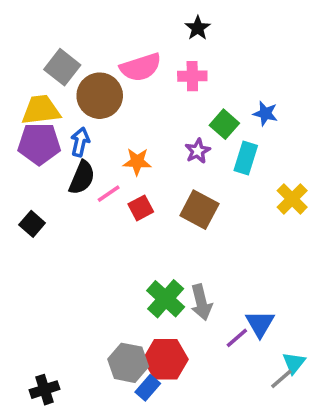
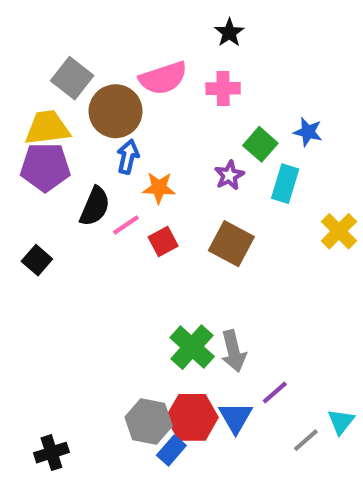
blue arrow: (80, 142) -> (128, 157), moved
blue triangle: (260, 324) -> (236, 417), moved
gray line: (281, 379) -> (306, 440), moved

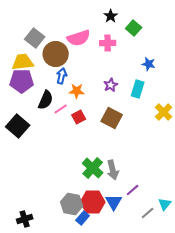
green square: (260, 144) -> (134, 28), moved
black square: (37, 260) -> (18, 126), size x1.6

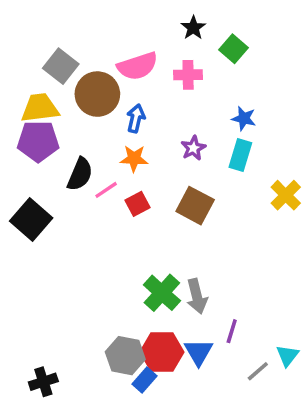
blue star: (149, 64) -> (244, 118), moved
blue arrow: (62, 76) -> (136, 118), moved
purple line: (133, 190) -> (232, 331), turned -32

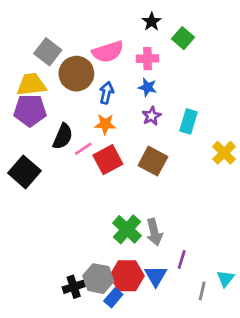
blue star: (244, 118) -> (147, 87), moved
red square: (137, 204) -> (108, 160), size x1.5
gray line: (258, 371) -> (202, 291), turned -36
black cross: (43, 382) -> (74, 287), moved

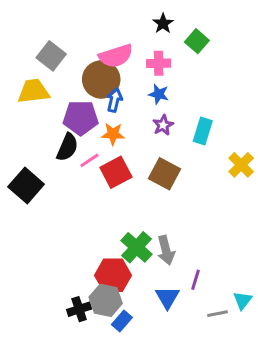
brown circle: (76, 74) -> (101, 79), moved
purple pentagon: (30, 110) -> (81, 118), moved
red hexagon: (127, 276) -> (113, 275), moved
gray line: (202, 291) -> (218, 314), turned 66

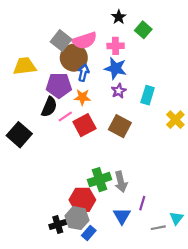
gray square: (51, 56) -> (61, 41), moved
blue star: (159, 94) -> (116, 68), size x1.5
green cross: (137, 247) -> (99, 180), turned 30

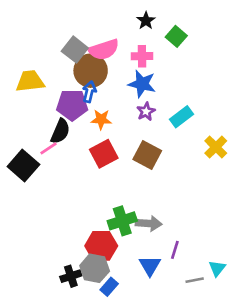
blue arrow: (83, 73) -> (89, 92), moved
cyan rectangle: (148, 95) -> (182, 117), turned 36
pink line: (65, 116) -> (48, 148), moved
gray arrow: (121, 182) -> (149, 223), turned -72

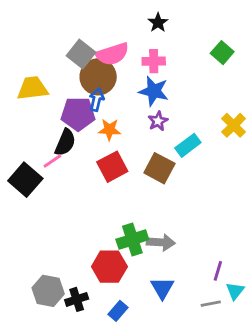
green square: (176, 36) -> (222, 53), moved
cyan rectangle: (182, 117) -> (188, 145), moved
yellow cross: (216, 147) -> (234, 125), moved
purple line: (175, 250) -> (218, 271), moved
gray hexagon: (95, 268) -> (48, 291), moved

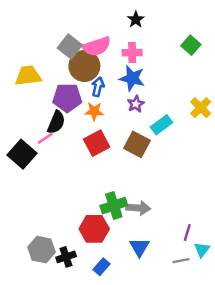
blue arrow: (97, 100) -> (98, 87), moved

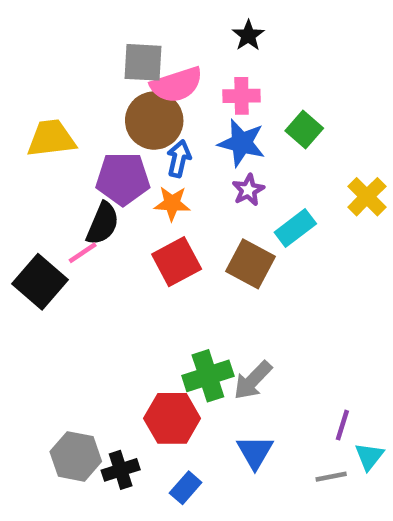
green square: (191, 45) -> (304, 129), moved
gray square: (70, 46) -> (143, 62), moved, turned -35
gray arrow: (138, 208) -> (253, 380), turned 130

